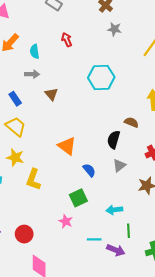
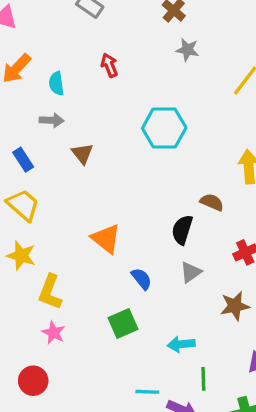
pink star: (66, 221) -> (54, 333), moved

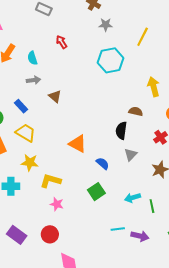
cyan hexagon: (164, 128) -> (111, 60), moved
yellow L-shape: (50, 292) -> (50, 181), turned 95
green line: (203, 379) -> (152, 206), moved

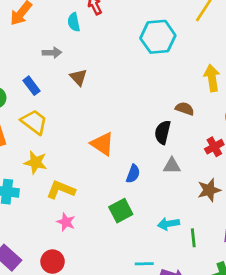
cyan semicircle: (32, 58) -> (74, 22), moved
gray triangle: (131, 155) -> (172, 166), turned 40
blue semicircle: (103, 163) -> (133, 174), turned 64

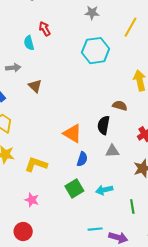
orange triangle: (102, 144) -> (72, 133), moved
yellow L-shape: (61, 190) -> (36, 164), moved
cyan arrow: (168, 224) -> (104, 190), moved

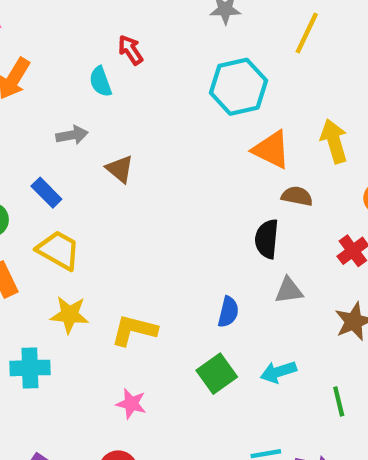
orange triangle: (72, 133) -> (271, 150), moved

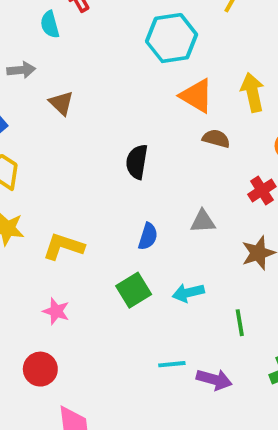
black semicircle: (267, 239) -> (137, 162), moved

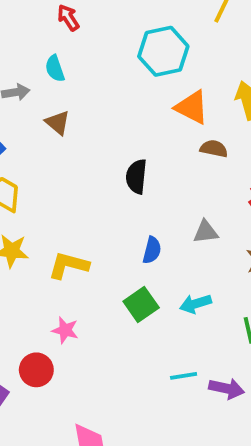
cyan semicircle: (50, 24) -> (55, 68), moved
red circle: (40, 369) -> (36, 370), moved

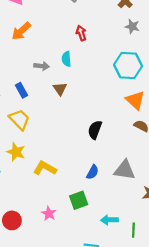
gray triangle: (206, 232) -> (125, 170), size x1.5
cyan arrow: (196, 304) -> (109, 220), moved
pink star: (65, 330) -> (49, 213), moved

